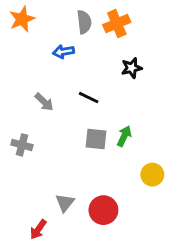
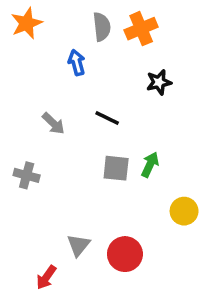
blue arrow: (63, 52) -> (77, 63), turned 84

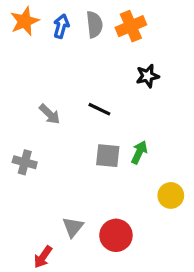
blue arrow: (77, 63) -> (61, 26), moved, turned 30

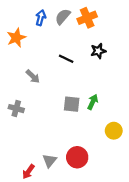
orange star: (25, 21) -> (16, 38), moved
gray semicircle: (94, 25) -> (63, 17), turned -133
black line: (99, 109) -> (66, 59), moved
gray triangle: (73, 227) -> (49, 161), moved

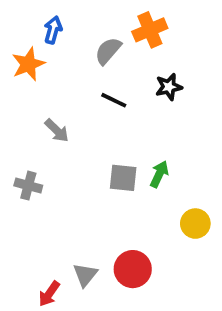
gray semicircle: (63, 17) -> (108, 51), moved
blue arrow: (41, 18) -> (53, 30), moved

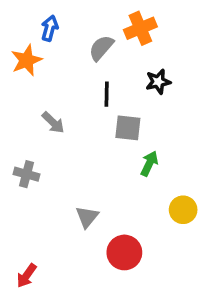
black line: (114, 100) -> (107, 94), turned 65
gray square: (123, 178) -> (128, 128), moved
gray triangle: (85, 275) -> (87, 217), moved
red arrow: (49, 294) -> (26, 276), moved

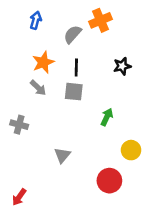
orange star: (26, 60) -> (43, 62), moved
black star: (158, 82) -> (122, 66), moved
gray square: (128, 128) -> (74, 92), moved
red circle: (124, 252) -> (109, 181), moved

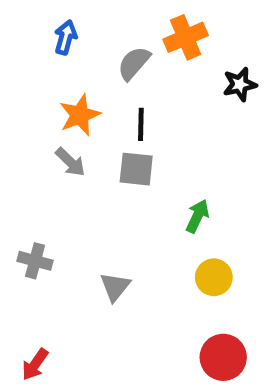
black star: (122, 66) -> (240, 84), moved
gray cross: (19, 125) -> (35, 261), moved
yellow circle: (131, 150) -> (214, 277), moved
red circle: (109, 181) -> (223, 357), moved

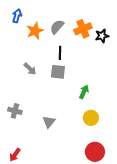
blue arrow: (66, 37) -> (17, 16), moved
orange cross: (186, 37) -> (83, 29), moved
orange star: (80, 115) -> (35, 31), moved

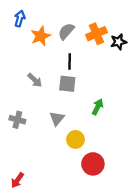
gray cross: (15, 111) -> (17, 120), moved
yellow circle: (91, 118) -> (75, 139), moved
gray triangle: (49, 122) -> (57, 119), moved
red circle: (95, 152) -> (93, 164), moved

